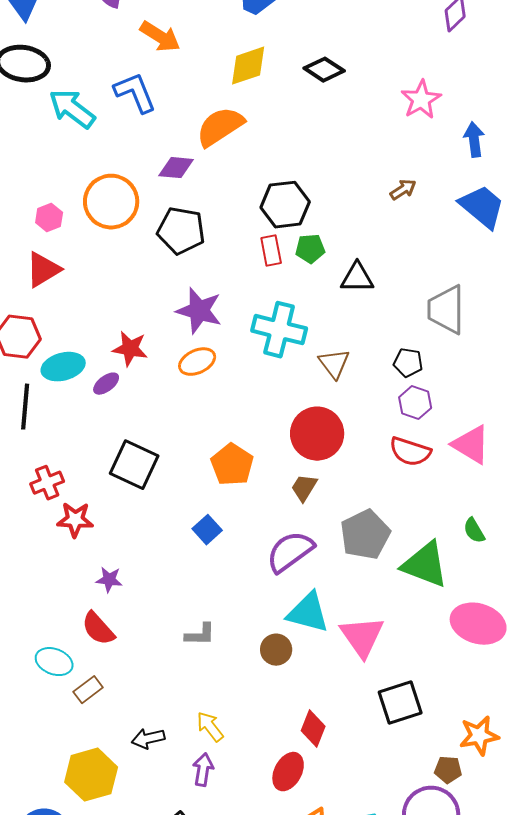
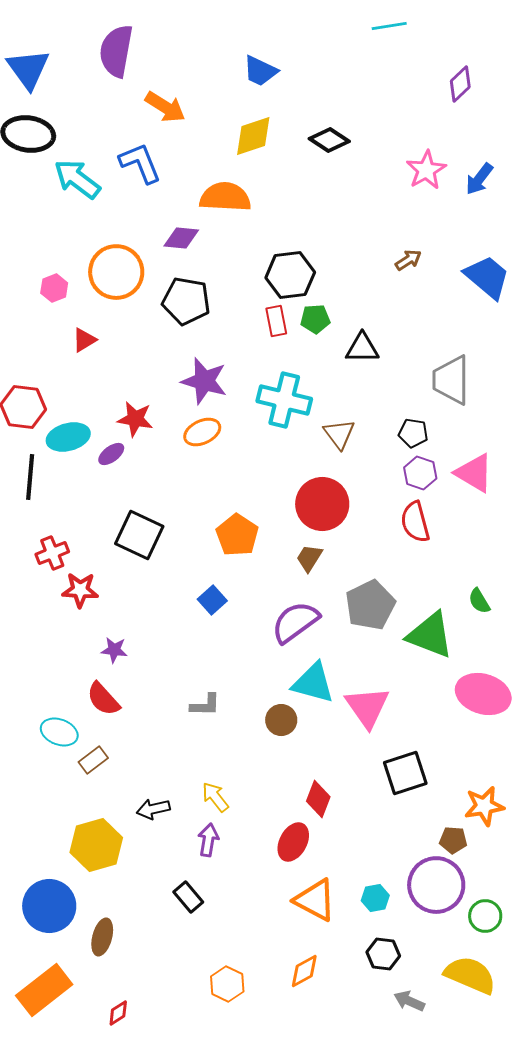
orange semicircle: (220, 127) -> (225, 197), turned 36
blue arrow: (474, 140) -> (479, 179), moved, turned -136
red triangle: (43, 270) -> (84, 340), moved, size x0.7
pink triangle: (471, 445) -> (474, 473), moved
red semicircle: (410, 452) -> (415, 522), turned 57

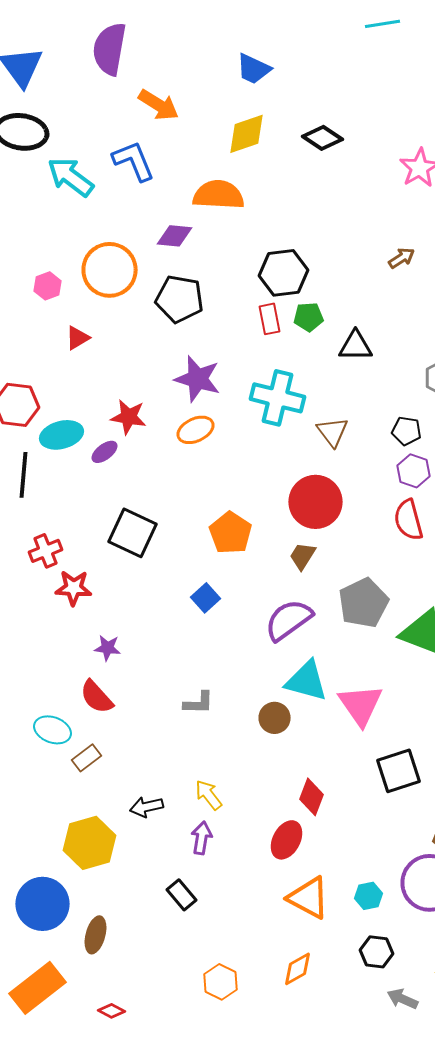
red diamond: (118, 1013) -> (112, 1011), turned 60

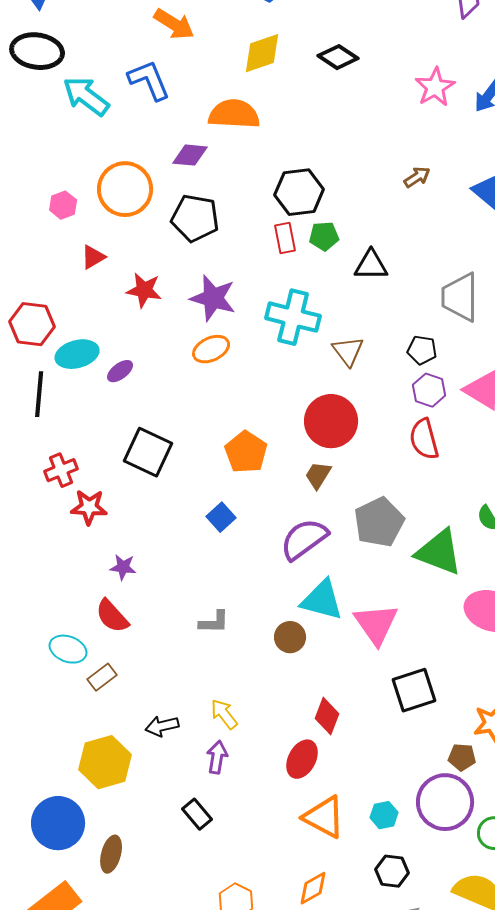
red star: (128, 417) -> (144, 290), moved

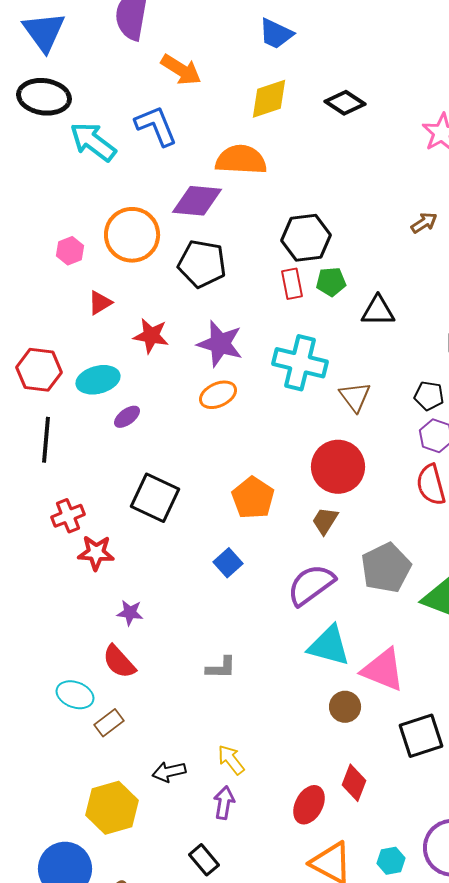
purple diamond: (190, 155) -> (197, 201), size x1.4
cyan ellipse: (77, 354) -> (98, 380), moved
pink triangle: (376, 624) -> (383, 670), turned -33
brown circle: (290, 637) -> (345, 707), moved
red diamond: (327, 716) -> (354, 783), moved

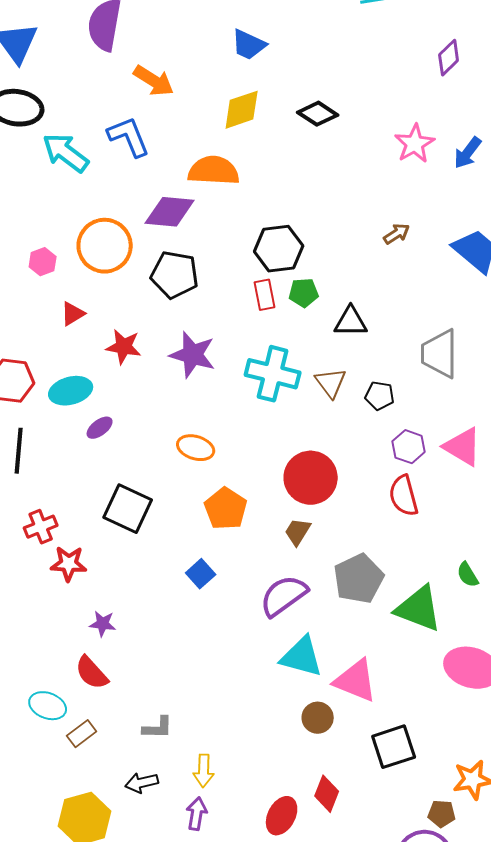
orange ellipse: (218, 395) -> (196, 448), moved, turned 42
black pentagon: (429, 396) -> (380, 396), moved
brown triangle: (355, 397) -> (331, 383), moved
gray L-shape: (221, 668) -> (158, 728), moved
yellow arrow: (231, 760) -> (204, 771), turned -140

